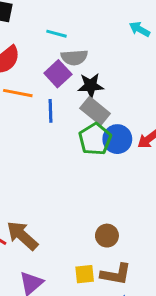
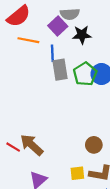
gray rectangle: (95, 111) -> (60, 70), moved, turned 42

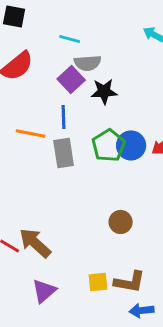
orange line: (28, 40) -> (31, 133), moved
gray rectangle: (60, 70) -> (64, 153), moved
brown circle: (94, 145) -> (121, 222), moved

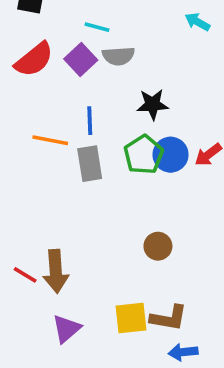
purple square: (71, 79) -> (81, 60), moved
black star: (104, 91) -> (153, 104), moved
brown arrow: (35, 243) -> (56, 271), turned -136
yellow square: (98, 282) -> (131, 318), size x1.4

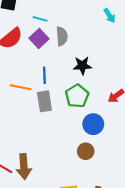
cyan arrow: (197, 22) -> (110, 16), turned -152
cyan line: (97, 27) -> (40, 19), moved
gray semicircle: (118, 56) -> (62, 36), turned -90
blue circle: (171, 155) -> (93, 124), moved

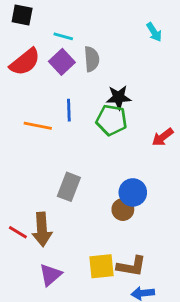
green pentagon: (77, 96) -> (112, 120), moved, turned -30
gray rectangle: (44, 101) -> (69, 187), moved, turned 30
blue circle: (93, 124) -> (133, 192), moved

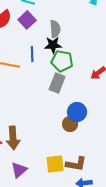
gray semicircle: (92, 59) -> (55, 29), moved
black star: (119, 97) -> (53, 45), moved
gray rectangle: (69, 187) -> (57, 83), moved

